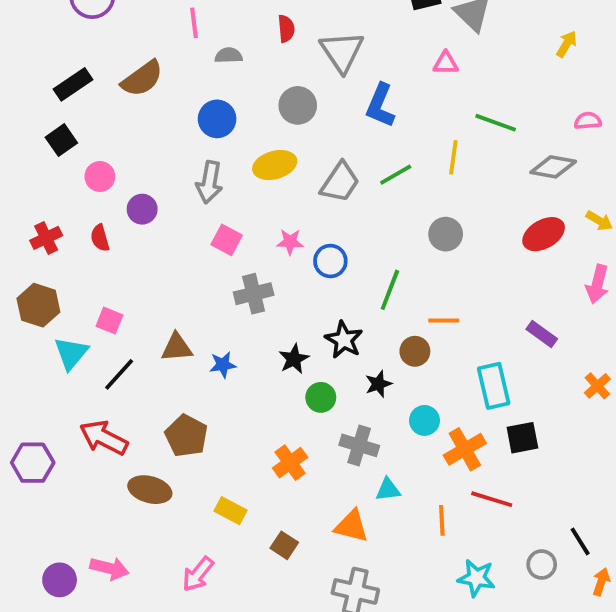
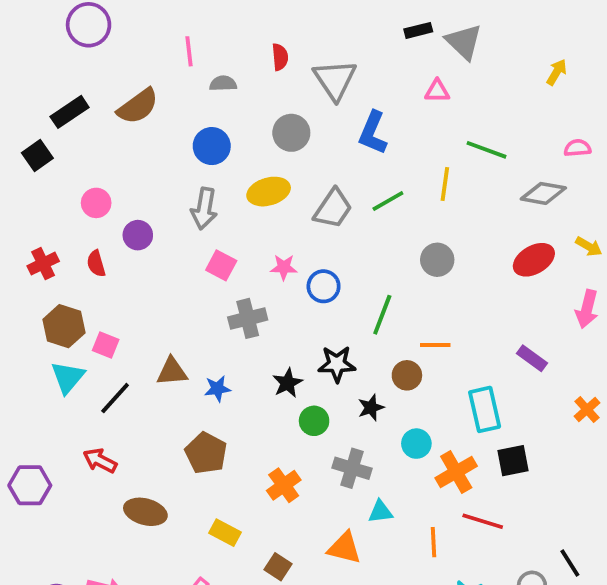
black square: (61, 140) -> (37, 156), moved
brown hexagon: (38, 305) -> (64, 326), moved
black star: (344, 340) -> (337, 364), turned -30
brown pentagon: (186, 436) -> (206, 453), moved
red arrow: (104, 438) -> (100, 461), size x0.7

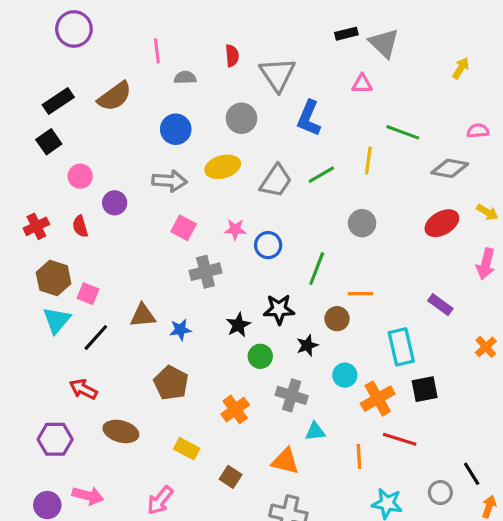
black square: (37, 156) -> (49, 142), moved
gray arrow: (204, 209) -> (169, 181), turned -96
purple hexagon: (30, 485) -> (55, 439), moved

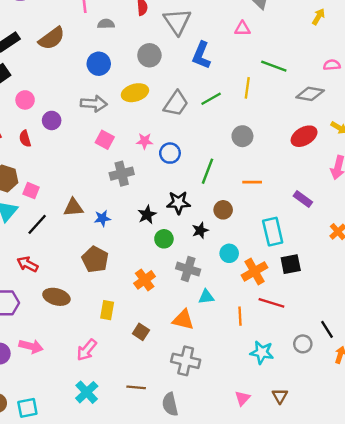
orange line: (360, 294) -> (252, 182), moved
yellow rectangle: (187, 449) -> (107, 310), turned 72

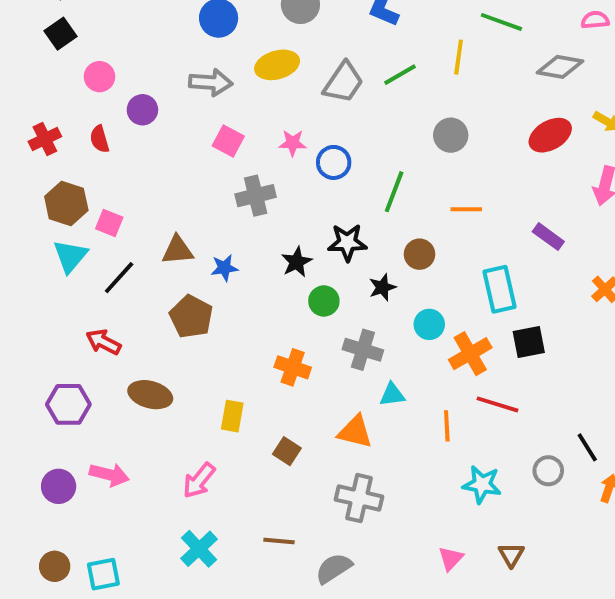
brown pentagon: (95, 259) -> (191, 317), moved
orange cross: (145, 280) -> (293, 367), turned -35
gray semicircle: (170, 404) -> (334, 568), turned 70

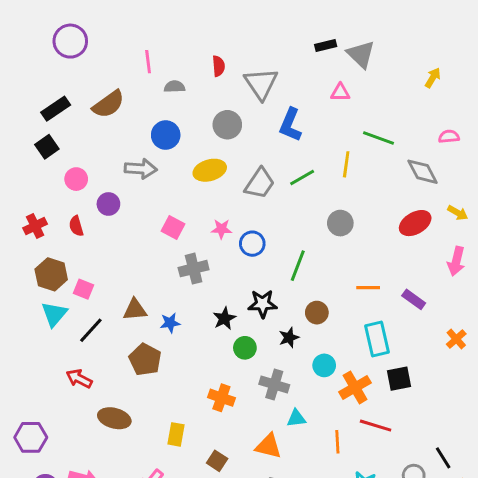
gray diamond: (560, 67) -> (422, 172), turned 52
gray arrow: (211, 82) -> (141, 169), moved
orange line: (466, 209) -> (368, 288), moved
purple hexagon: (68, 404) -> (31, 437), moved

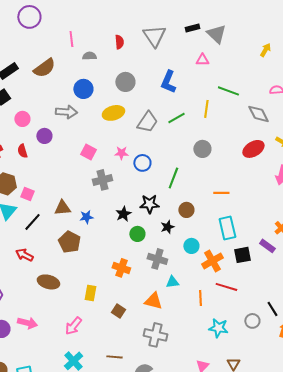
purple circle: (70, 41) -> (29, 17), moved
gray triangle: (261, 84) -> (154, 36), moved
purple rectangle: (414, 299) -> (267, 246), moved

